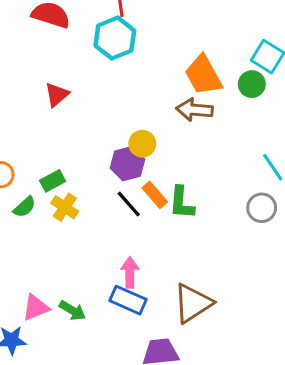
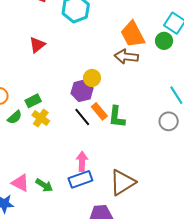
blue rectangle: (128, 300) -> (80, 179), turned -45
pink triangle: (36, 308) -> (20, 183), turned 48

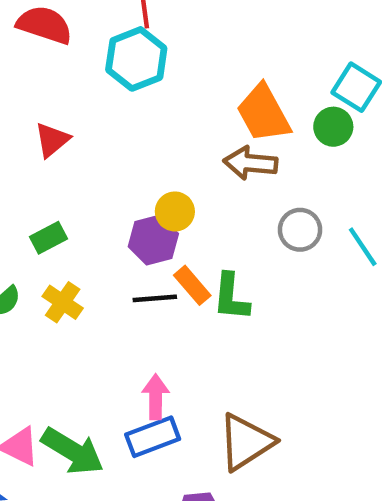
green rectangle: (33, 101) -> (49, 238), moved
black line: (82, 117) -> (155, 298), turned -54
gray circle: (169, 121) -> (300, 230), moved
green arrow: (44, 185) -> (73, 451), size x1.6

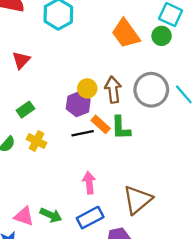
brown arrow: (250, 163) -> (113, 90), moved, turned 85
gray circle: (300, 230) -> (151, 90), size x1.6
blue rectangle: (153, 437) -> (90, 218), moved
green arrow: (73, 451) -> (51, 215), size x0.7

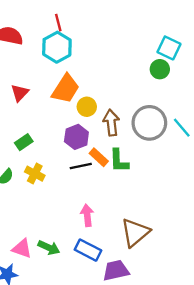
orange trapezoid: (126, 34) -> (66, 89), moved, turned -112
yellow circle: (87, 88) -> (87, 107), moved
blue rectangle: (90, 218) -> (88, 250), turned 55

